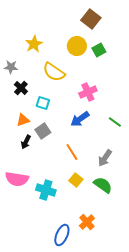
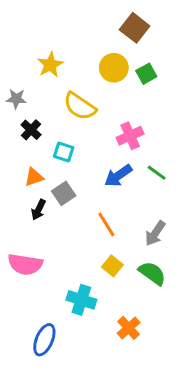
green line: (115, 122) -> (157, 173), moved
cyan cross: (46, 190) -> (81, 300), moved
blue ellipse: (62, 235) -> (44, 340), moved

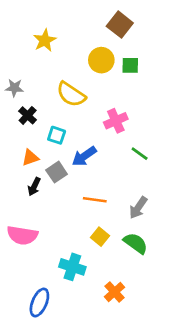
yellow star: (50, 65) -> (45, 40), moved
green square: (146, 74) -> (130, 65), turned 30
blue arrow: (118, 176) -> (84, 156), moved
orange line: (106, 224) -> (95, 200), turned -50

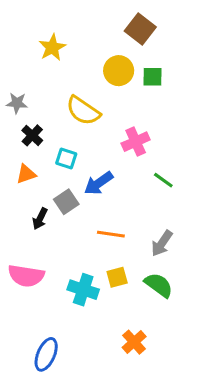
orange triangle: (30, 158) -> (26, 174), moved
yellow square: (100, 237) -> (117, 277), turned 36
cyan cross: (72, 267) -> (83, 290), moved

